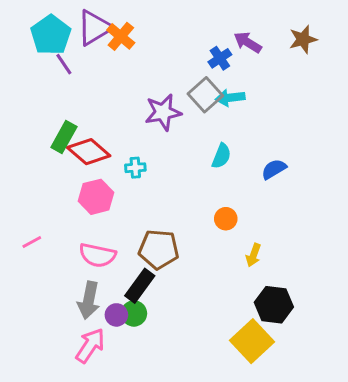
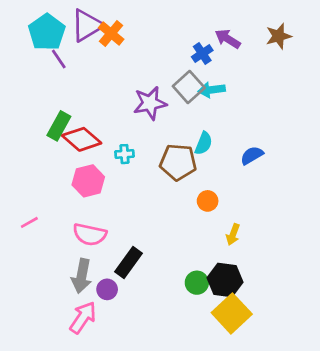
brown pentagon: (159, 249) -> (178, 162), moved
black hexagon: (274, 305) -> (225, 280), moved
green circle: (134, 313) -> (197, 283), moved

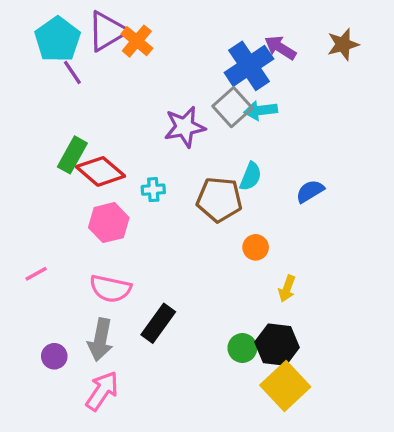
blue cross: (202, 54) -> (249, 66), size x1.8
purple circle: (107, 289) -> (54, 356), moved

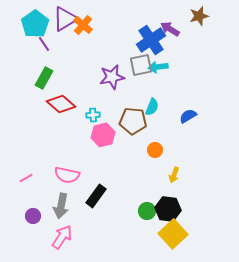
brown star: (343, 44) -> (199, 16), moved
gray square: (232, 107) -> (141, 65), turned 30
green rectangle: (72, 155) -> (44, 78), moved
pink hexagon: (109, 223) -> (103, 135), moved
pink line: (36, 274) -> (26, 178), moved

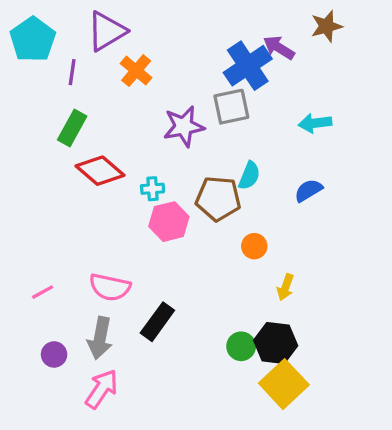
cyan pentagon: (35, 24) -> (33, 39), moved
orange cross: (83, 25) -> (136, 71), moved
purple line: (44, 44) -> (72, 72), turned 42
cyan arrow: (158, 67) -> (315, 123), moved

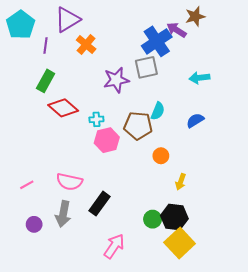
brown star: (326, 26) -> (195, 16), moved
pink arrow: (102, 389) -> (114, 246), moved

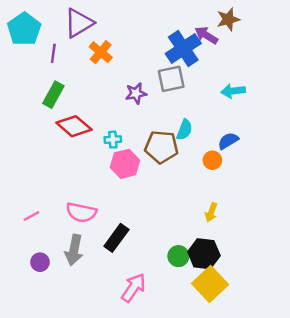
purple star: (116, 80) -> (136, 93), size x0.7
orange circle: (161, 156) -> (212, 160), moved

